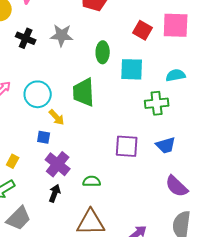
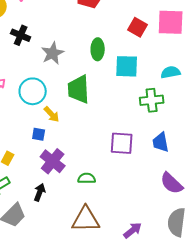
gray star: (62, 35) -> (53, 53), moved, turned -30
blue trapezoid: (166, 145) -> (161, 142), turned 95
black arrow: (55, 193) -> (40, 192), moved

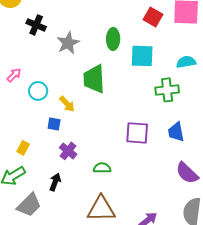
cyan circle: (33, 91) -> (38, 91), moved, size x0.7
purple cross: (53, 161) -> (68, 151), size x0.7

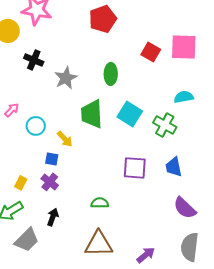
cyan square: (142, 56) -> (130, 114), moved, turned 30
green cross: (167, 90) -> (165, 125), turned 35
purple cross: (68, 151) -> (50, 182), moved

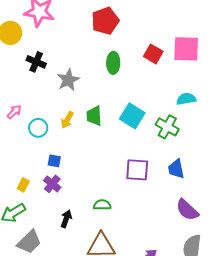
green ellipse: (111, 74) -> (113, 63), moved
green trapezoid: (92, 114) -> (94, 116), size x0.7
yellow arrow: (65, 139) -> (67, 120), moved, turned 72
black arrow: (53, 217) -> (66, 219), moved

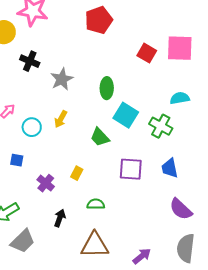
green ellipse: (113, 63) -> (107, 88), moved
green trapezoid: (94, 116) -> (100, 137), moved, turned -40
blue square: (54, 161) -> (17, 160), moved
yellow rectangle: (23, 185) -> (77, 173), moved

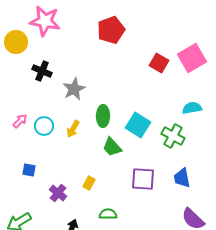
pink square: (180, 48) -> (192, 58), turned -32
green ellipse: (107, 88) -> (103, 116), moved
cyan circle: (32, 127) -> (44, 126), moved

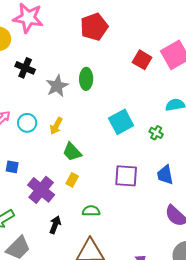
green ellipse: (103, 116) -> (86, 79), moved
cyan square: (138, 125) -> (121, 122), turned 30
green cross: (173, 136) -> (156, 133), size x0.6
green trapezoid: (112, 147) -> (72, 152), moved
purple cross: (58, 193) -> (41, 190), size x1.5

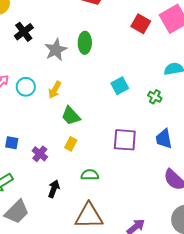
black cross: (25, 68) -> (24, 32), turned 30
cyan square: (121, 122) -> (120, 86), size x0.7
blue square: (12, 167) -> (12, 143), moved
purple cross: (41, 190) -> (40, 154), size x0.6

